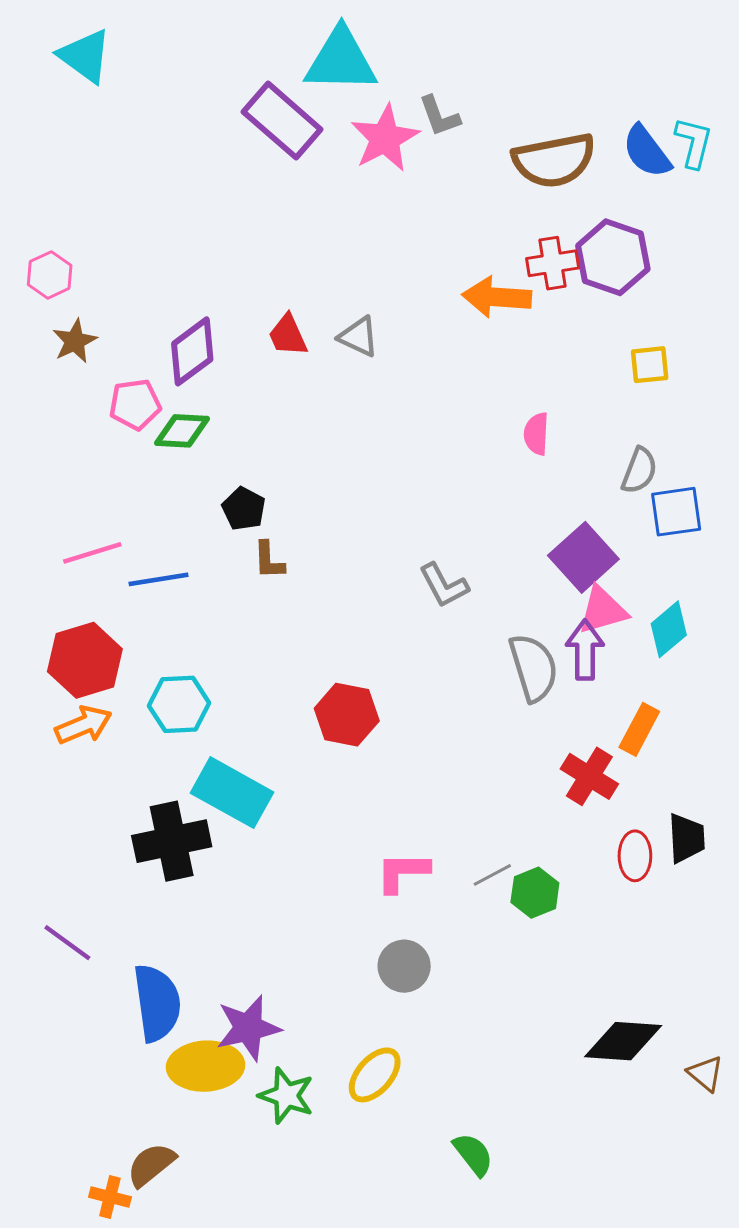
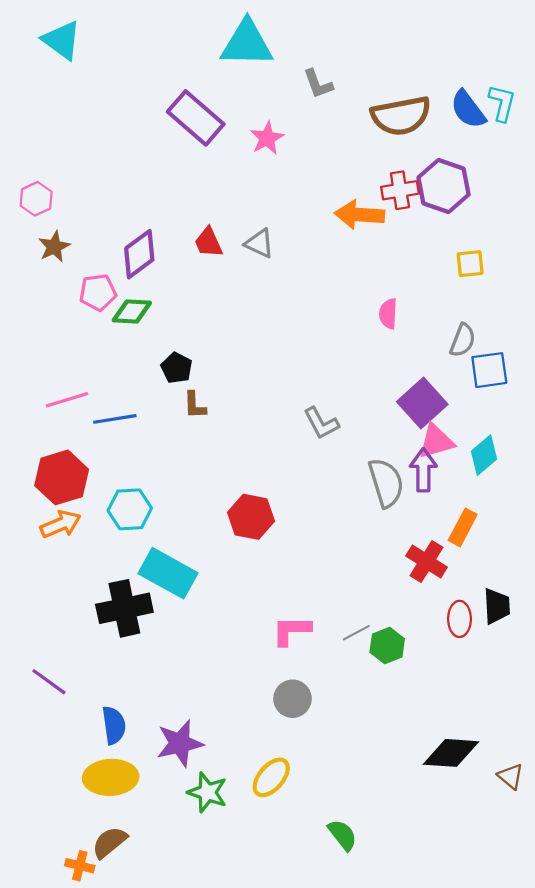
purple rectangle: (282, 121) -> (196, 118), moved
pink star: (385, 138) -> (267, 138), moved, size x0.7
blue semicircle: (157, 1003) -> (114, 725), size x0.7
yellow ellipse: (206, 1066) -> (111, 777), moved

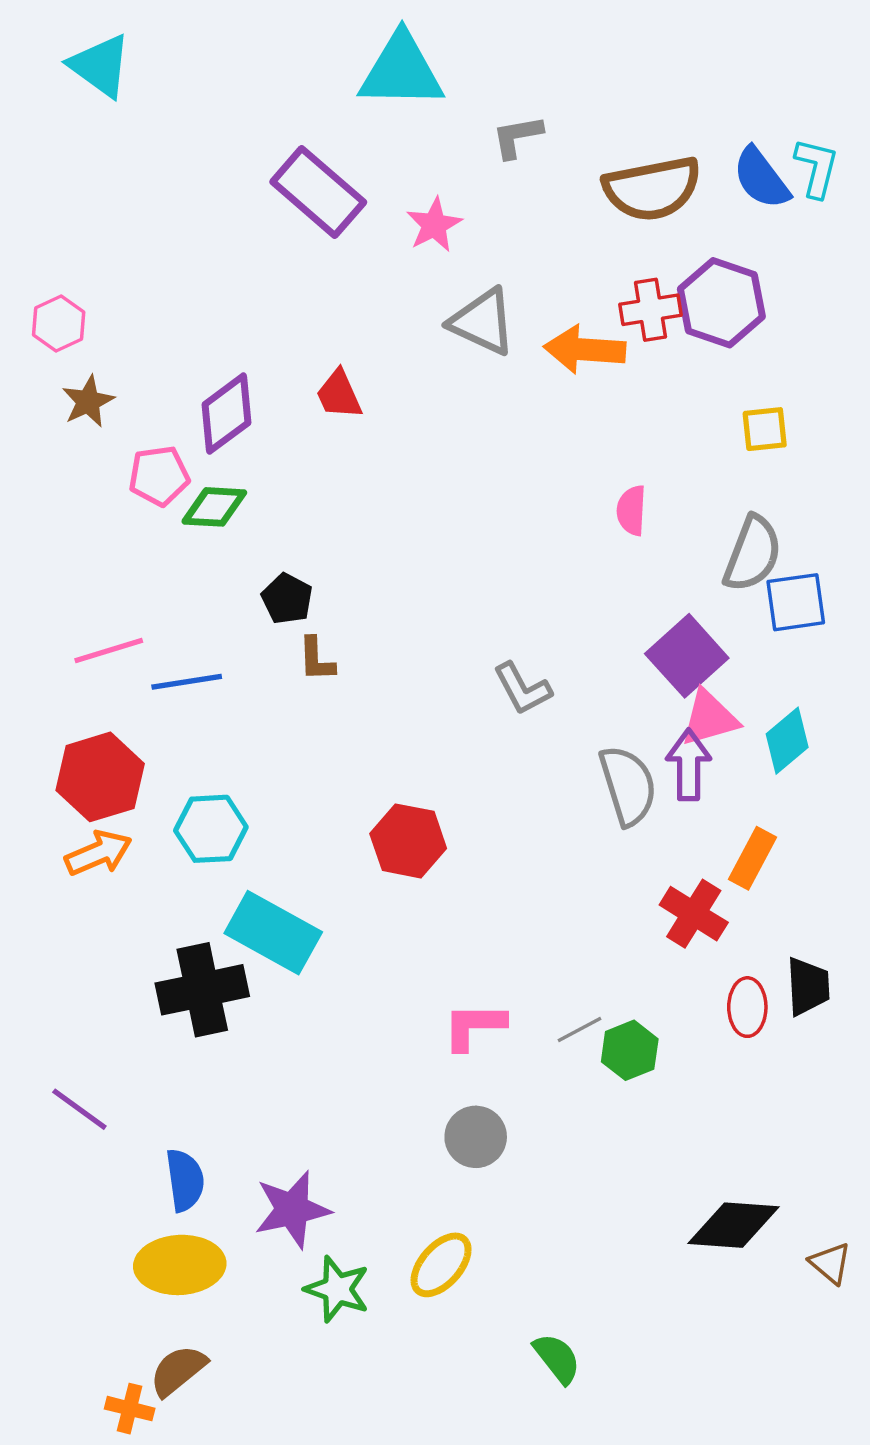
gray L-shape: (318, 84) -> (517, 137), turned 100
gray triangle: (260, 243) -> (483, 322), moved, size x1.4
gray semicircle: (463, 340) -> (753, 554), size x1.4

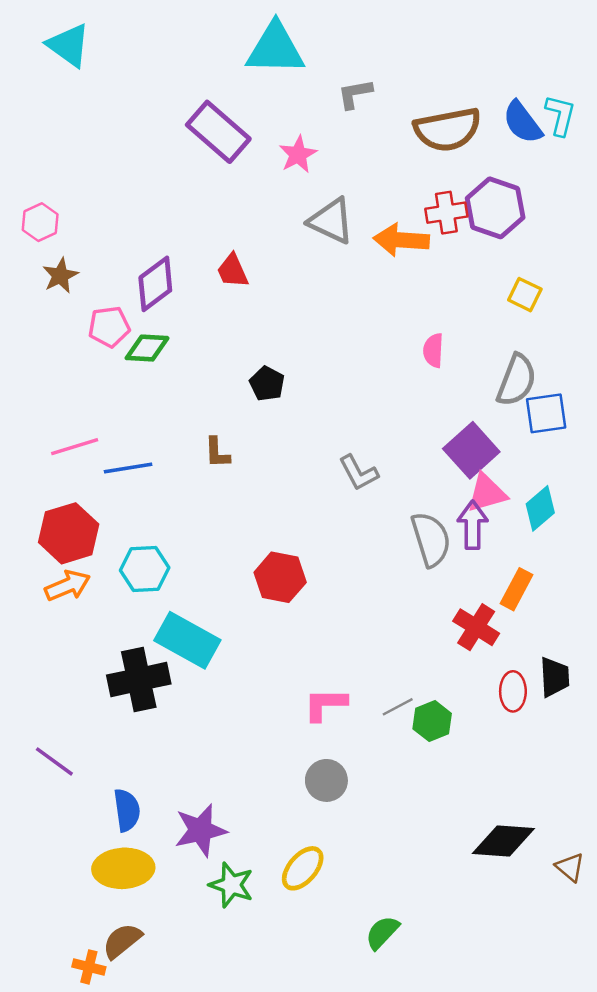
yellow square: (765, 429) -> (525, 295), turned 32
black pentagon: (287, 599) -> (267, 384), moved
green semicircle: (557, 1358) -> (382, 932), turned -99

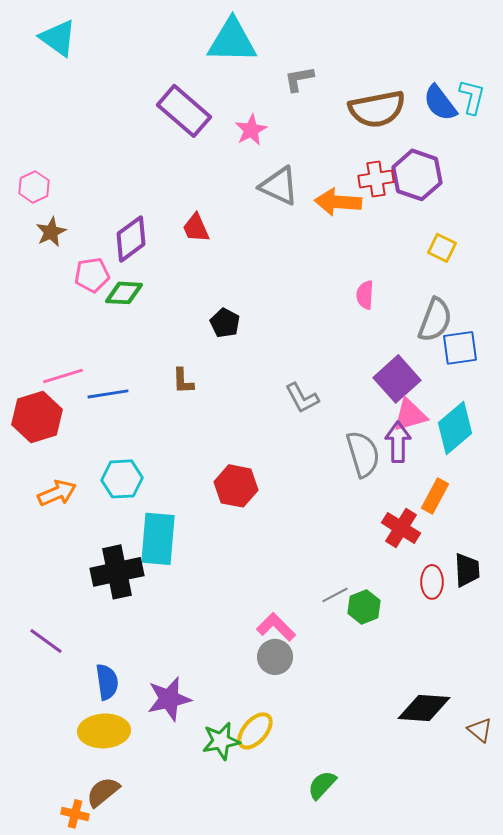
cyan diamond: (540, 508) -> (455, 428), size x1.4
red hexagon: (69, 533) -> (37, 417), moved
cyan rectangle: (187, 640) -> (158, 539), turned 66
pink L-shape: (325, 704) -> (276, 627), moved, turned 45
green star: (231, 885) -> (221, 741), moved, turned -30

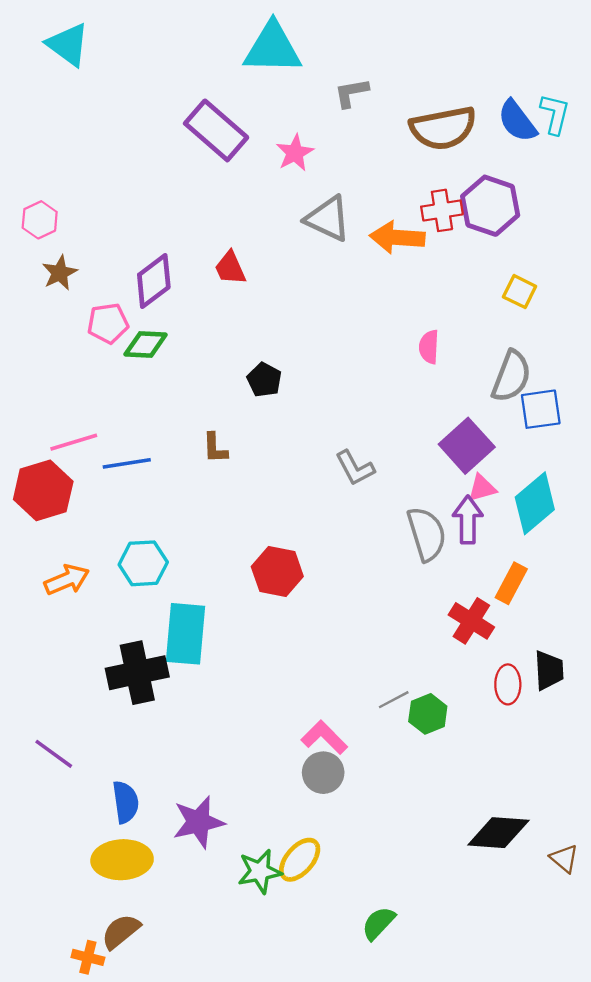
pink triangle: (410, 415) -> (482, 488), size x0.7

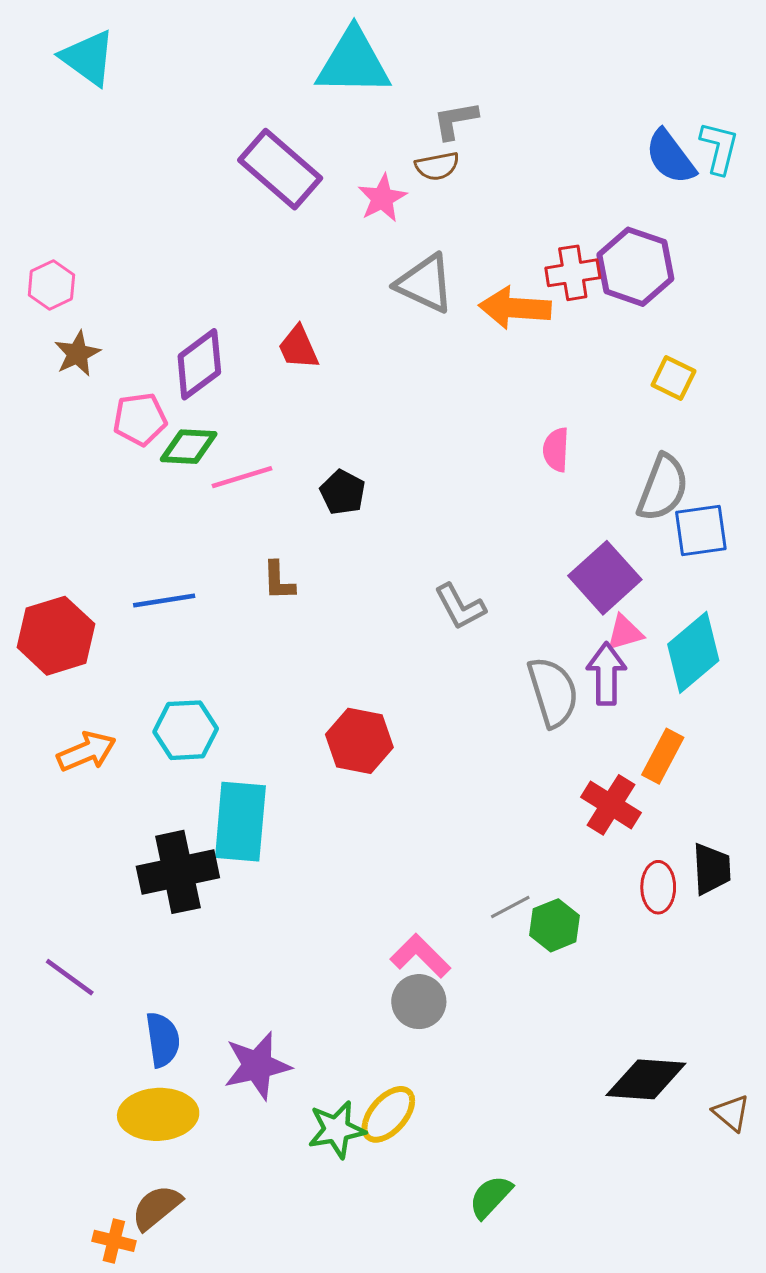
brown semicircle: (443, 128) -> (437, 166), moved, size x0.5
pink line: (74, 442) -> (242, 477), moved

